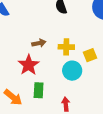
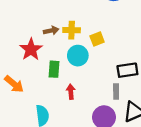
brown arrow: (39, 43) -> (51, 31), moved
green rectangle: (39, 90) -> (54, 69), moved

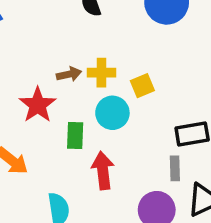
red arrow: (71, 92) -> (103, 171), size x1.5

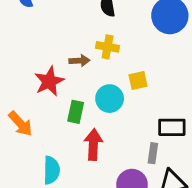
yellow cross: (101, 73) -> (108, 47), moved

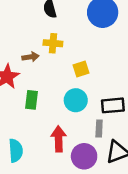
cyan circle: (110, 99) -> (76, 100), moved
red arrow: (93, 145) -> (59, 139), moved

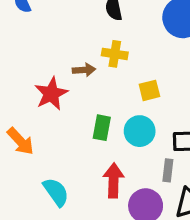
green rectangle: (31, 100) -> (102, 128), moved
cyan semicircle: (16, 151) -> (56, 192), turned -35

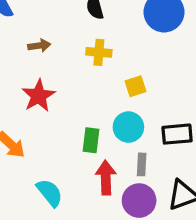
brown arrow: (84, 70) -> (39, 46), moved
green rectangle: (102, 128) -> (91, 140), moved
gray rectangle: (168, 170) -> (142, 164), moved

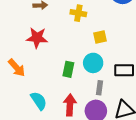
red star: (39, 96) -> (37, 38), turned 30
red arrow: (106, 178) -> (70, 105), moved

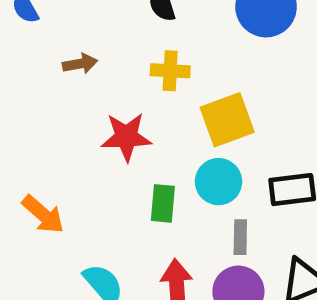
yellow square: (100, 37) -> (227, 120), size x1.6
red star: (37, 38) -> (126, 137), moved

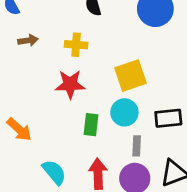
brown arrow: (80, 64) -> (28, 40), moved
yellow cross: (170, 71) -> (76, 45), moved

